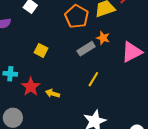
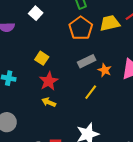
orange star: (103, 38) -> (105, 70), moved
red star: (31, 87) -> (49, 81), moved

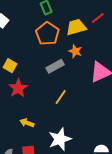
orange star: (105, 70) -> (75, 51), moved
yellow arrow: (49, 102) -> (27, 123), moved

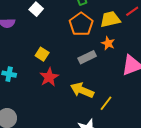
yellow line: (61, 97) -> (106, 103), moved
yellow arrow: (27, 123) -> (82, 90), moved, size x1.6

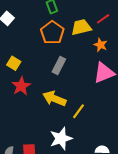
orange star: (108, 43) -> (100, 45), moved
gray rectangle: (87, 57) -> (59, 66), turned -36

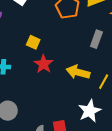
gray rectangle: (59, 66) -> (96, 39), moved

